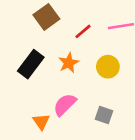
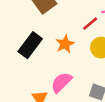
red line: (83, 31) -> (90, 24), moved

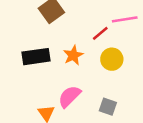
black rectangle: (30, 45) -> (36, 57), turned 45

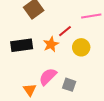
red line: (100, 33) -> (65, 31), moved
gray square: (108, 107) -> (69, 85), moved

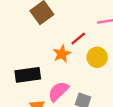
black rectangle: (22, 45) -> (28, 75), moved

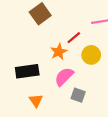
pink semicircle: (58, 91) -> (64, 77), moved

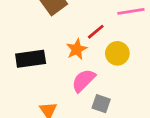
black rectangle: (27, 71) -> (31, 59), moved

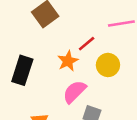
black rectangle: (31, 59) -> (22, 70), turned -64

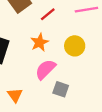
red line: (87, 44) -> (48, 14), moved

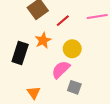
orange star: (40, 42) -> (43, 40), moved
yellow circle: (75, 46) -> (72, 49), moved

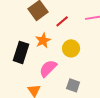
pink semicircle: (61, 70) -> (48, 68), moved

